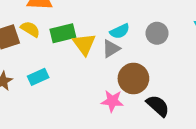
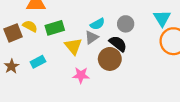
yellow triangle: (84, 44) -> (73, 46), moved
pink star: (112, 101) -> (81, 75), moved
black semicircle: (158, 106) -> (118, 44), moved

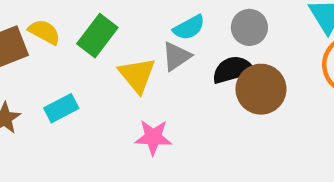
green rectangle: (55, 28) -> (97, 36), turned -36
black semicircle: (118, 44) -> (233, 70), turned -54
brown circle: (110, 59) -> (261, 89), moved

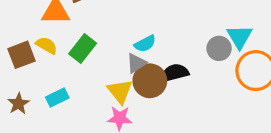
gray circle: (249, 27) -> (219, 48), moved
yellow triangle: (137, 75) -> (120, 91), moved
brown circle: (261, 89) -> (150, 81), moved

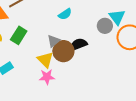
cyan semicircle: (145, 44) -> (65, 14), moved

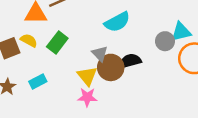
cyan semicircle: (65, 14) -> (117, 22), size x1.5
cyan triangle: (117, 17) -> (181, 32), turned 48
gray triangle: (54, 41) -> (100, 54), turned -40

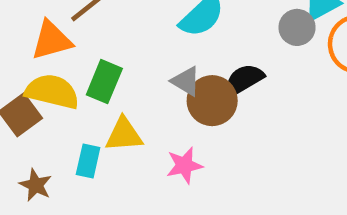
yellow semicircle: (29, 40) -> (52, 92), size x1.6
yellow triangle: (87, 76) -> (124, 135), moved, turned -40
cyan rectangle: (38, 81) -> (88, 161), turned -35

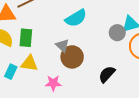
black semicircle: (244, 80) -> (107, 74), moved, turned -30
green rectangle: (104, 82) -> (26, 38), turned -30

